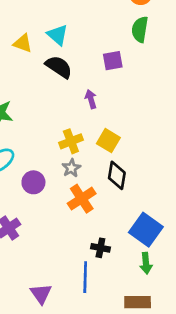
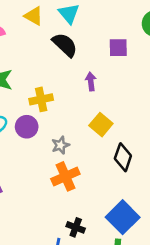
yellow cross: (71, 141) -> (41, 99), moved
black diamond: (117, 175) -> (123, 157), moved
purple circle: (33, 182) -> (27, 127), moved

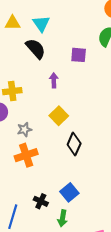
yellow triangle: (34, 16) -> (13, 23), turned -35
blue square: (123, 217) -> (69, 192), size x0.7
black cross: (76, 227) -> (41, 201), moved

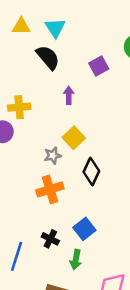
purple square: (79, 55) -> (99, 66), turned -35
gray star: (24, 129) -> (53, 156), moved
orange cross: (26, 155) -> (50, 189), moved

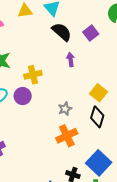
black semicircle: (48, 57) -> (62, 32), moved
yellow square: (74, 138) -> (99, 93), moved
blue square: (84, 229) -> (99, 163), size x1.4

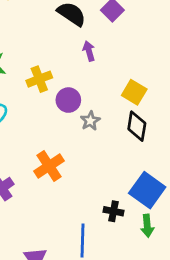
purple circle: (23, 96) -> (68, 100), moved
orange cross: (67, 136) -> (49, 166), moved

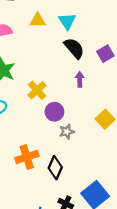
yellow cross: (39, 79) -> (37, 90), turned -36
black diamond: (137, 126) -> (55, 168), moved

